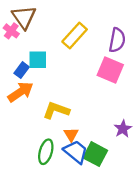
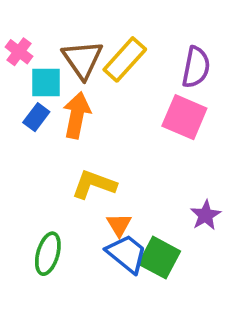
brown triangle: (24, 17) -> (82, 59), moved
cyan square: (38, 60) -> (46, 83), moved
orange arrow: (20, 92) -> (77, 115), moved, turned -45
green ellipse: (46, 152) -> (48, 254), moved

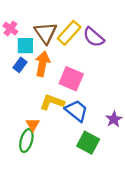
purple semicircle: (196, 67) -> (94, 37), moved, turned 120
pink square: (184, 117) -> (71, 79), moved
orange triangle: (119, 225) -> (33, 125), moved
blue trapezoid: (127, 254) -> (77, 111), moved

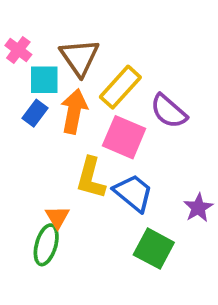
yellow rectangle: (69, 33) -> (120, 87), moved
purple semicircle: (94, 37) -> (169, 111), moved
yellow L-shape: (52, 102) -> (91, 178), turned -95

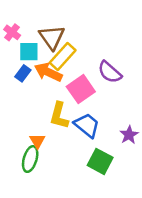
yellow rectangle: (120, 87) -> (63, 56), moved
orange arrow: (74, 111) -> (48, 72), turned -76
pink square: (124, 137) -> (81, 89), turned 32

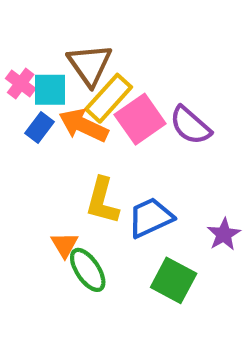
pink cross: (12, 32) -> (21, 84), moved
pink square: (81, 89) -> (140, 119), moved
blue trapezoid: (87, 125) -> (151, 218), turned -64
green ellipse: (30, 159) -> (88, 270), moved, turned -50

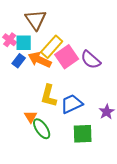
brown triangle: (90, 65) -> (36, 20), moved
green square: (174, 280) -> (83, 134), turned -30

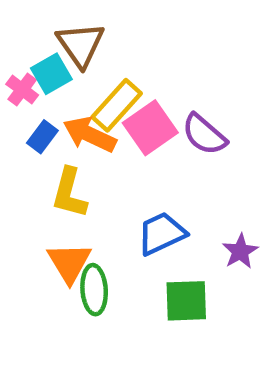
cyan square: (24, 43) -> (51, 74), moved, turned -30
yellow L-shape: (49, 96) -> (69, 193), moved
orange triangle: (31, 117) -> (69, 263), size x1.5
green ellipse: (42, 129) -> (94, 290), turned 30

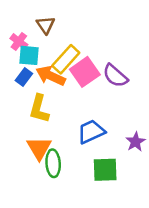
brown triangle: (81, 45) -> (45, 25), size x0.7
cyan square: (51, 74) -> (29, 55), moved, turned 35
pink cross: (22, 90) -> (19, 42), moved

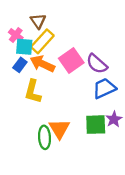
yellow rectangle: (66, 59) -> (42, 41), moved
blue trapezoid: (91, 132) -> (104, 88), moved
orange triangle: (39, 148) -> (59, 129), moved
green square: (105, 170) -> (96, 125), moved

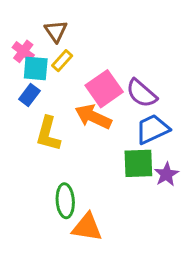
yellow rectangle: (42, 41) -> (62, 61), size x0.6
orange arrow: (42, 64) -> (93, 117), moved
green square: (96, 125) -> (138, 163), moved
orange triangle: (59, 129) -> (87, 227), moved, turned -50

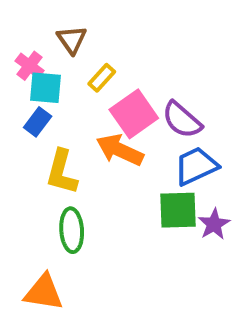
yellow rectangle: (62, 61) -> (102, 78), moved
green ellipse: (65, 201) -> (72, 230), moved
orange triangle: (87, 227) -> (44, 292), moved

